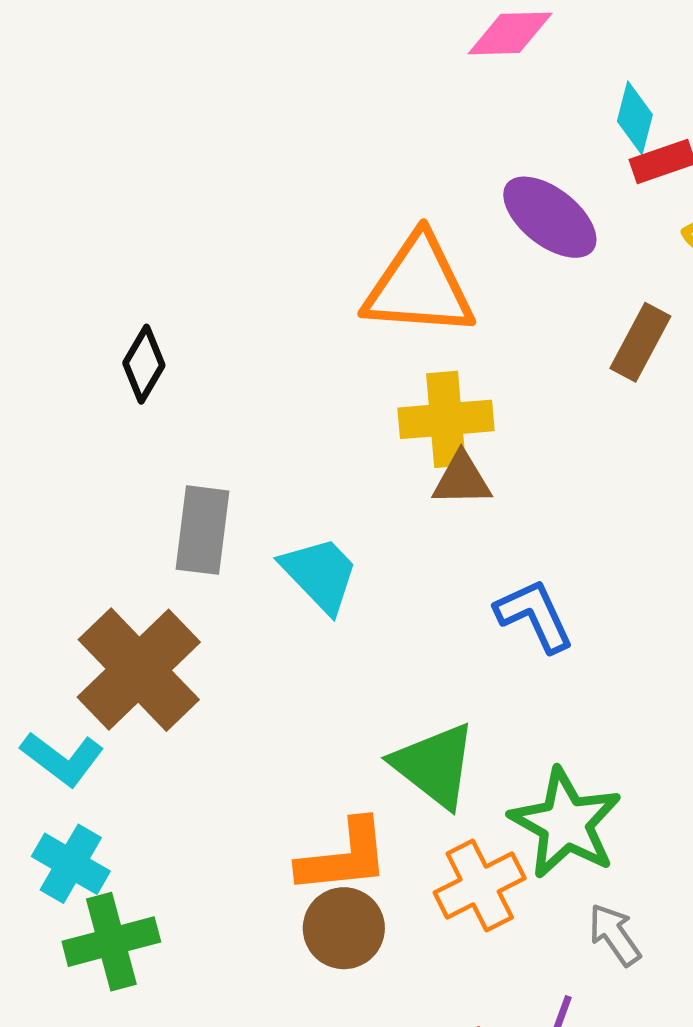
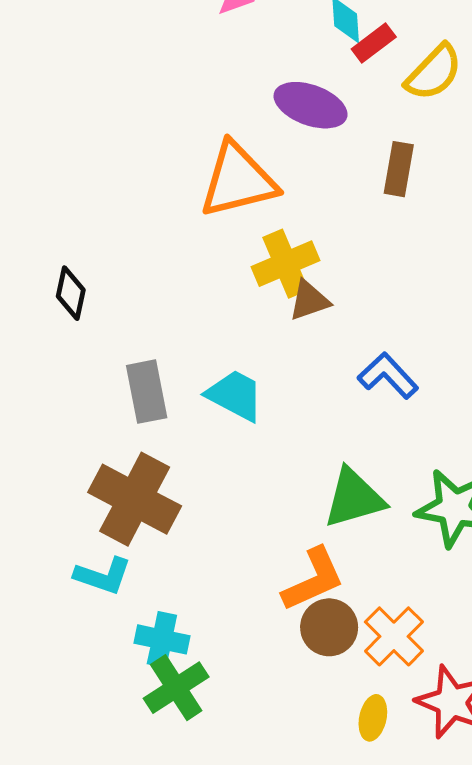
green triangle: (434, 765) -> (354, 498), turned -36
cyan cross: (71, 864) -> (162, 639), moved
orange cross: (480, 885) -> (394, 636), moved

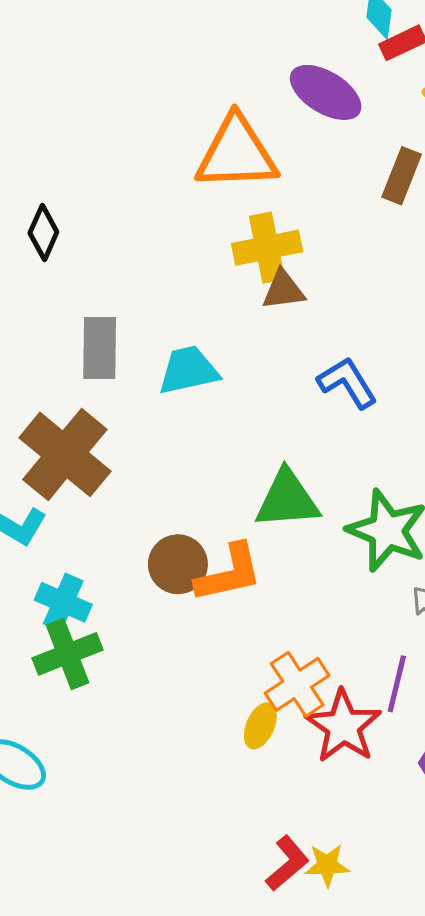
cyan trapezoid: (235, 395) -> (188, 370), turned -52
brown circle: (329, 627) -> (178, 564), moved
orange cross: (394, 636) -> (297, 684), moved

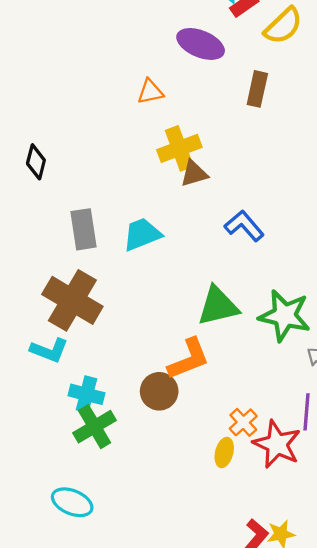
orange triangle: (236, 153) -> (150, 92), size x0.5
brown circle: (178, 564) -> (159, 391), moved
orange cross: (297, 684) -> (243, 422), size x0.7

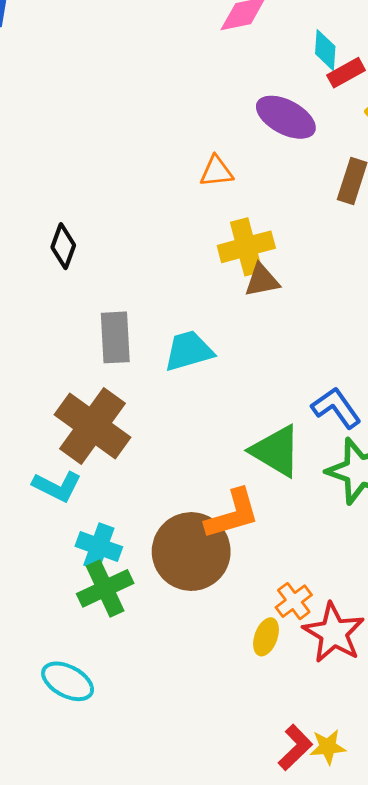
blue L-shape: (244, 226) -> (336, 408), moved
green triangle: (218, 306) -> (276, 451), turned 39
brown circle: (159, 391) -> (191, 552), size x1.6

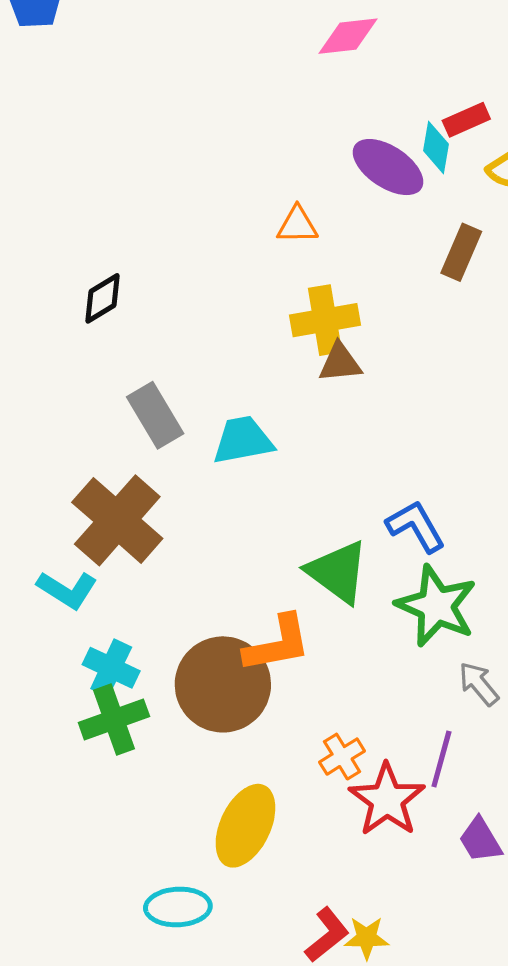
cyan diamond: (325, 50) -> (436, 147), moved
black diamond: (63, 246) -> (102, 298), turned 33
gray rectangle: (115, 337) -> (155, 415), turned -33
yellow ellipse: (266, 637) -> (245, 826), moved, size x1.8
cyan ellipse: (68, 681) -> (178, 907), moved, turned -36

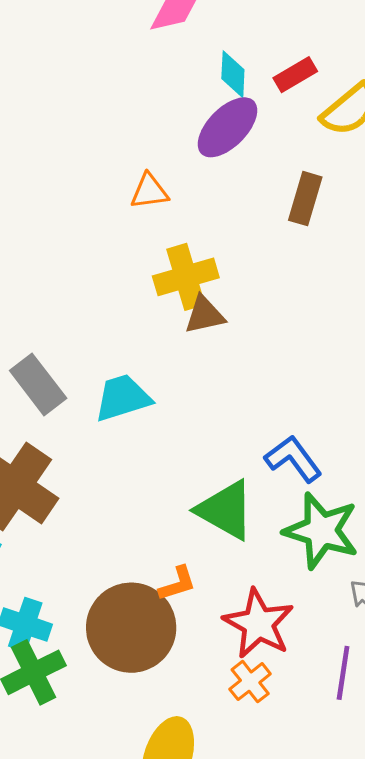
cyan diamond: (436, 147) -> (233, 74), moved
purple ellipse: (388, 167) -> (227, 127), turned -72
orange L-shape: (277, 644) -> (177, 584), size x0.6
red star: (387, 800) -> (258, 624), moved

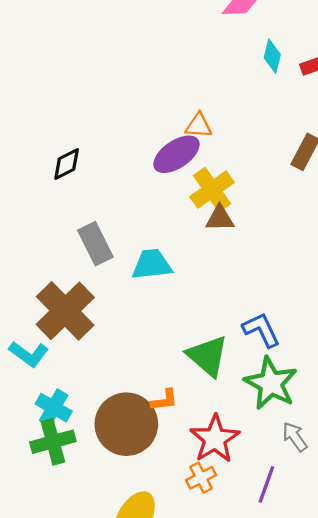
purple ellipse: (227, 127) -> (176, 154), moved
yellow cross: (186, 277) -> (212, 190), turned -30

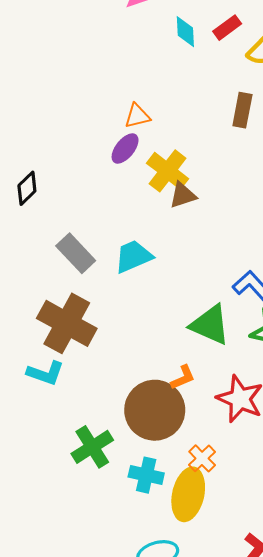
purple ellipse: (176, 154) -> (125, 148), size x0.7
cyan cross: (54, 408) -> (146, 475), moved
orange cross: (201, 478) -> (202, 458), moved

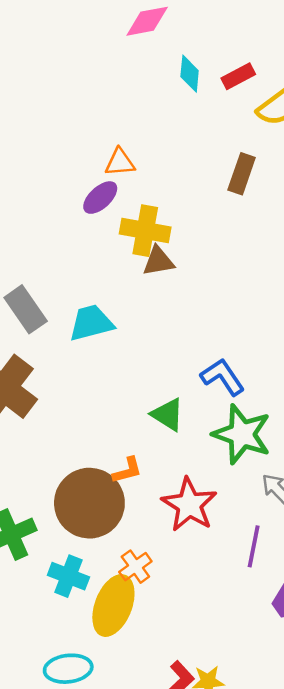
yellow cross: (168, 171) -> (145, 231), turned -36
green triangle: (210, 325) -> (168, 415), size x0.7

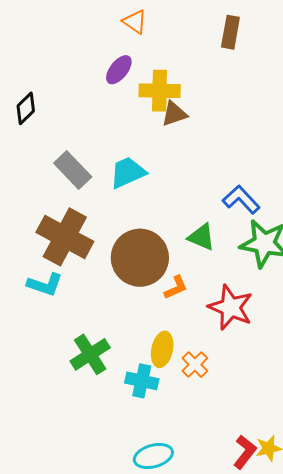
orange triangle: (120, 162) -> (135, 22), moved, turned 48
brown circle: (89, 503) -> (140, 258), moved
yellow ellipse: (113, 605) -> (162, 349), moved, size x0.7

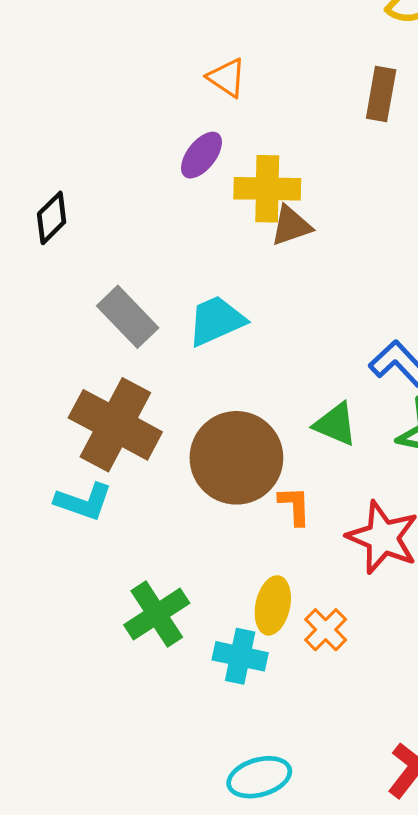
orange L-shape: (176, 288) -> (295, 506), turned -68

